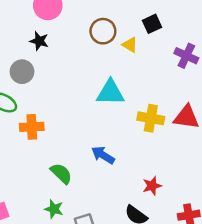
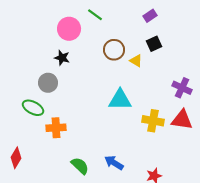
purple cross: (186, 56) -> (182, 88), moved
blue arrow: (103, 155) -> (114, 163), moved

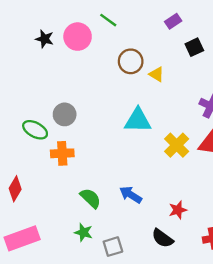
black square: (154, 44) -> (194, 47), moved
black star: (62, 58) -> (45, 39), moved
gray circle: (48, 83) -> (65, 114), moved
yellow cross: (153, 121) -> (177, 145), turned 35

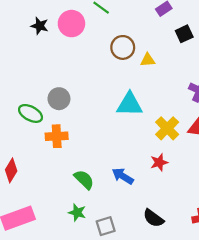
yellow triangle: (157, 74) -> (148, 60), turned -35
red star: (178, 210) -> (159, 162), moved

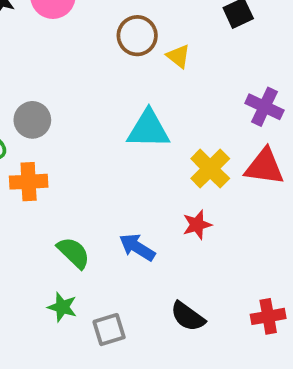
yellow triangle: (148, 60) -> (178, 56), turned 42

